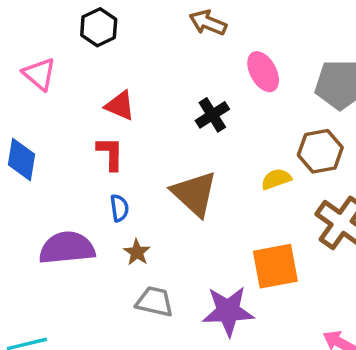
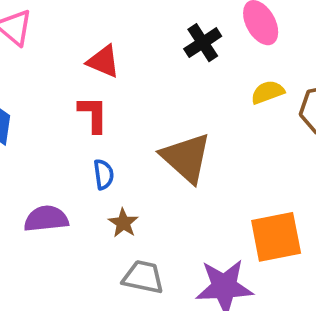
black cross: (212, 115) -> (203, 43), moved
yellow semicircle: (276, 179) -> (268, 92), moved
purple semicircle: (67, 248) -> (46, 219), size x0.7

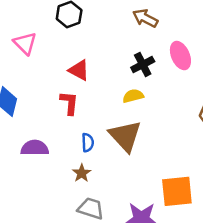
yellow semicircle: (268, 92) -> (133, 96), moved
blue semicircle: (104, 174) -> (88, 143), moved
purple semicircle: (46, 219) -> (35, 148), moved

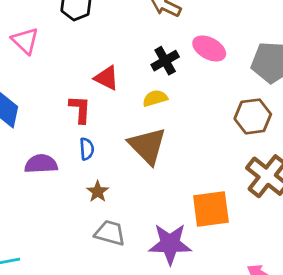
pink ellipse: (180, 56) -> (209, 48), turned -36
red triangle: (79, 70) -> (107, 78), moved
blue semicircle: (88, 143) -> (87, 149), moved

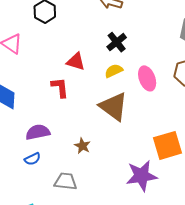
pink ellipse: (209, 48) -> (147, 78), moved, turned 50
blue semicircle: (87, 149) -> (32, 159), moved, turned 77
gray trapezoid: (110, 233) -> (66, 181), moved

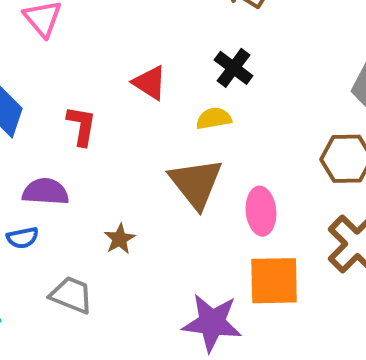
black cross: (117, 42) -> (234, 68), turned -30
pink ellipse: (147, 78) -> (261, 211), moved
red L-shape: (60, 88) -> (82, 126), moved

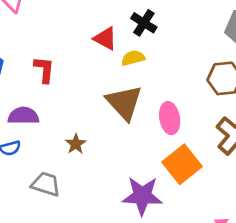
red triangle: (150, 83) -> (105, 38), moved
orange square: (274, 281) -> (182, 164), turned -33

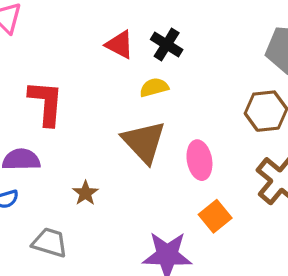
red triangle: (105, 38) -> (120, 45), moved
red L-shape: (44, 70) -> (46, 103), size x1.4
orange square: (182, 164) -> (215, 216), size x0.7

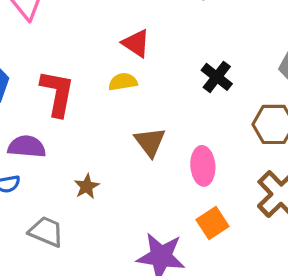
black cross: (167, 44) -> (217, 77), moved
yellow semicircle: (154, 87) -> (123, 82), moved
brown triangle: (144, 142) -> (150, 142), size x0.7

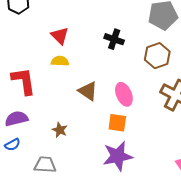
red triangle: (136, 43) -> (60, 36), turned 30
yellow semicircle: (123, 82) -> (60, 61), turned 30
orange square: (212, 223) -> (117, 123), moved, turned -30

